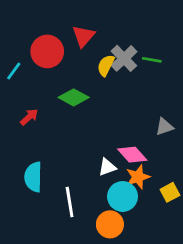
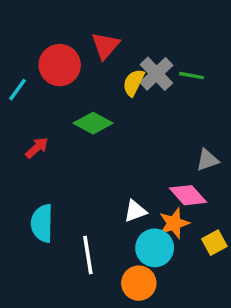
pink diamond: (132, 155) -> (188, 195), moved

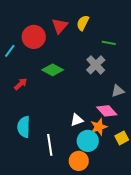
gray cross: (156, 74) -> (96, 65), moved
yellow semicircle: (134, 83) -> (83, 23), moved

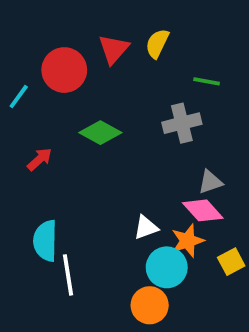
gray cross: (96, 65) -> (182, 123), turned 30
gray triangle: (118, 91) -> (210, 182), moved
white line: (50, 145) -> (68, 275), moved

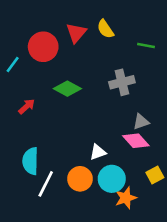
yellow semicircle: (157, 43) -> (105, 29), turned -60
green line: (207, 81) -> (146, 45), moved
orange star: (188, 241) -> (126, 198), moved
white line: (68, 275) -> (46, 184), turned 36
orange circle: (150, 305) -> (80, 179), moved

